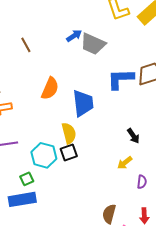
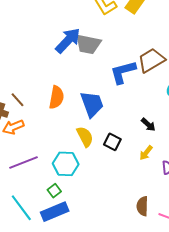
blue arrow: (74, 36) -> (68, 40), size x1.8
brown line: (26, 45) -> (17, 100), moved
black square: (69, 152) -> (112, 142), moved, turned -30

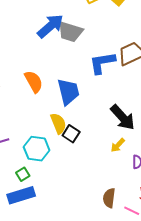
orange semicircle: (56, 97) -> (34, 82), turned -45
black arrow: (148, 125) -> (123, 117), size x1.8
black square: (112, 142) -> (71, 134), moved

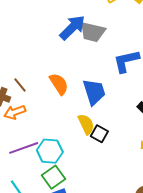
cyan hexagon: (37, 149) -> (50, 151), moved
green square: (23, 174) -> (54, 177), size x1.6

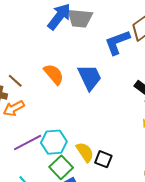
yellow semicircle: (86, 124) -> (85, 152), moved
black square: (99, 134) -> (103, 159), moved

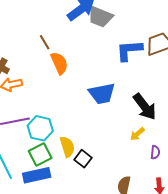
blue trapezoid: (90, 77) -> (102, 93), moved, turned 88
brown line: (15, 81) -> (45, 42), moved

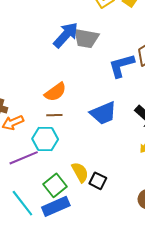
brown line: (45, 42) -> (54, 115), moved, turned -49
orange semicircle: (59, 63) -> (55, 92), turned 90
cyan hexagon: (40, 128) -> (45, 139), moved

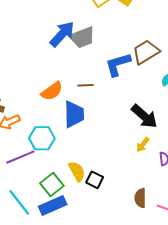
gray trapezoid: (86, 38) -> (82, 37), turned -32
blue trapezoid: (103, 113) -> (74, 114), moved, turned -68
brown line: (54, 115) -> (85, 85), moved

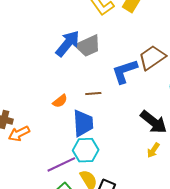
orange semicircle: (52, 91) -> (60, 101), size x0.7
cyan hexagon: (42, 138) -> (86, 150), moved
purple line: (20, 157) -> (61, 164), moved

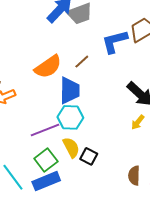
brown line: (93, 94) -> (82, 62), turned -42
orange semicircle: (60, 101) -> (48, 67), size x1.8

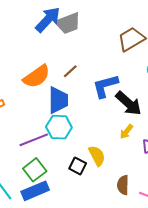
blue L-shape: (115, 41) -> (105, 86), moved
yellow semicircle: (71, 147) -> (97, 156), moved

